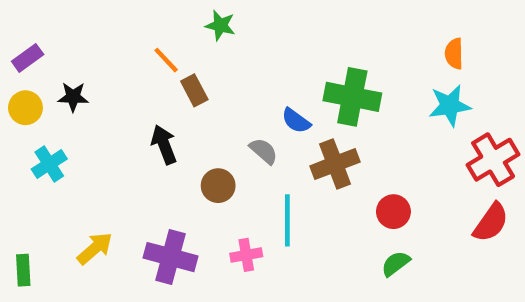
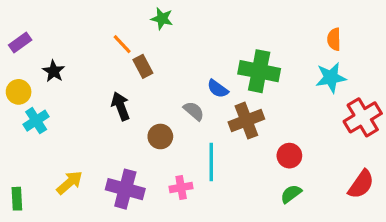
black star: (73, 97) -> (54, 71), turned 30
yellow circle: (25, 108) -> (19, 92), moved
red semicircle: (491, 222) -> (361, 184), moved

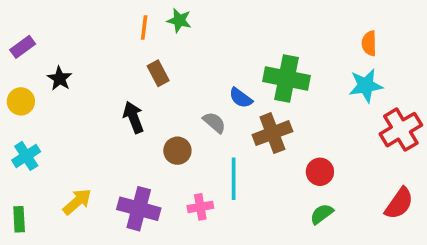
orange line: (122, 44) -> (144, 28), moved, turned 50
cyan cross: (36, 121) -> (26, 156), moved

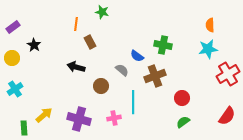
orange line: (144, 28) -> (76, 24), moved
green cross: (287, 79) -> (163, 45), size x0.7
black arrow: (133, 117) -> (76, 67), turned -54
green rectangle: (19, 219) -> (24, 128), moved

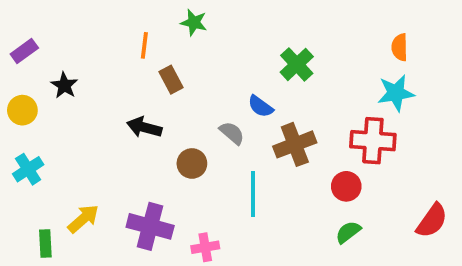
green cross: (163, 45) -> (297, 64), moved, turned 36
red cross: (228, 74) -> (373, 141), moved, turned 35
pink cross: (114, 118) -> (205, 247), moved

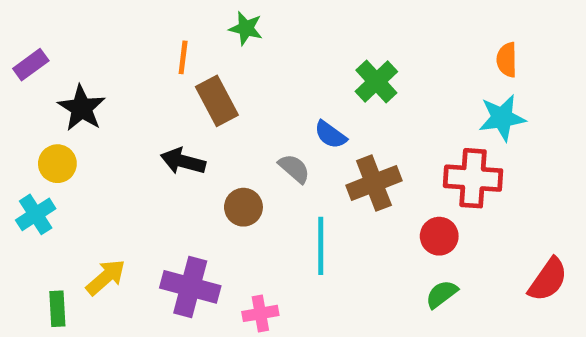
brown rectangle: (171, 80) -> (217, 101), size x1.4
black star: (64, 85) -> (82, 108), size x1.4
yellow circle: (22, 110) -> (57, 164), moved

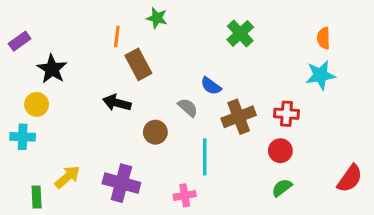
green cross: (376, 82) -> (240, 33), moved
red cross: (473, 178) -> (287, 114), moved, size x0.7
cyan cross: (36, 214) -> (23, 137), turned 35
pink cross: (260, 313) -> (185, 195), moved

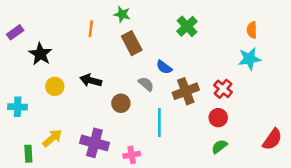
brown rectangle: (138, 64) -> (132, 43), moved
yellow circle: (37, 104) -> (55, 86), moved
red cross: (287, 114) -> (223, 89), turned 36
pink cross: (185, 195) -> (132, 155), moved

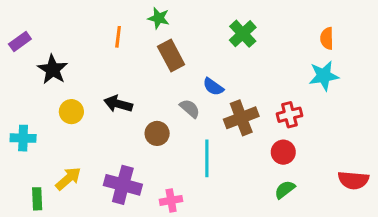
red cross: (223, 89) -> (289, 115), turned 36
red semicircle: (272, 139) -> (353, 180), turned 60

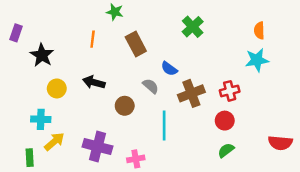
green star: (159, 18) -> (115, 12), moved
orange line: (118, 37) -> (93, 39), moved
purple rectangle: (20, 42) -> (16, 33), turned -35
cyan cross: (23, 138) -> (41, 119), moved

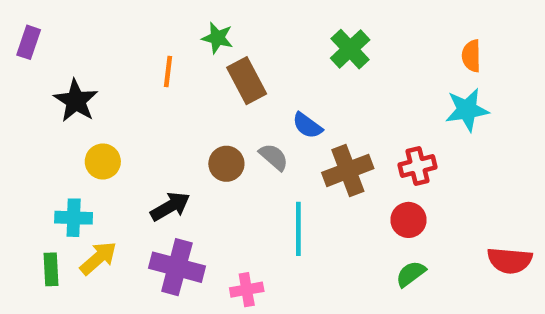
green star: (115, 12) -> (217, 38), moved
purple rectangle: (16, 33) -> (29, 42), moved
black arrow: (94, 82) -> (170, 206), moved, turned 135
brown circle: (125, 106) -> (226, 164), moved
green rectangle: (30, 158) -> (51, 269), moved

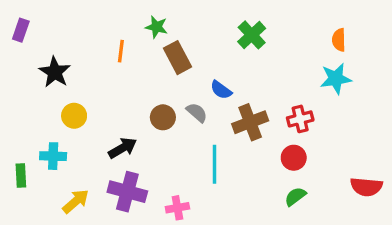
yellow arrow: (98, 258) -> (76, 201), moved
green rectangle: (51, 269) -> (21, 175), moved

